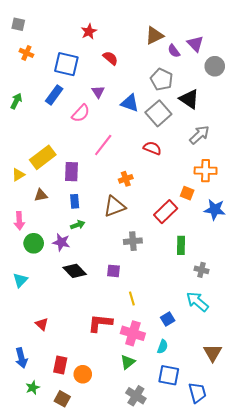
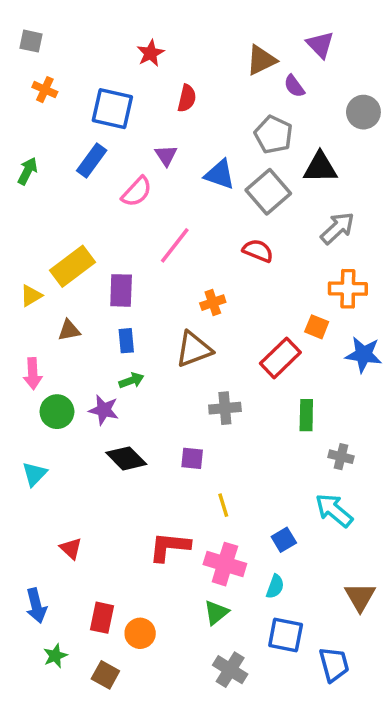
purple triangle: (195, 44) -> (320, 45), moved
red semicircle: (110, 58) -> (187, 98), turned 63
black triangle: (189, 99) -> (320, 167), turned -35

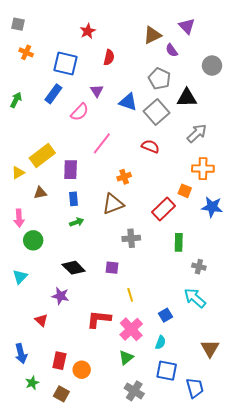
purple star: (104, 410) -> (60, 296), moved
pink cross: (225, 564) -> (131, 329), turned 30

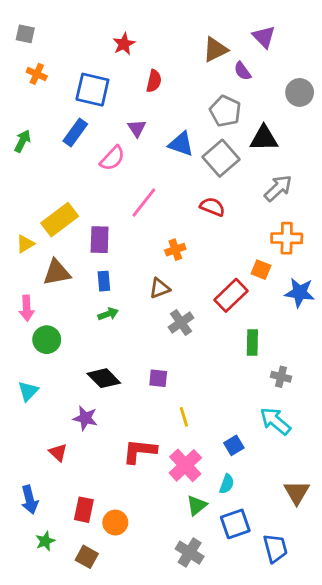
brown triangle: (40, 193) -> (57, 272), size x1.5
brown triangle: (113, 204) -> (160, 288), size x0.7
gray cross: (131, 238) -> (181, 323), moved, turned -30
green triangle: (126, 358) -> (197, 505), moved
blue square: (167, 371) -> (235, 524), turned -30

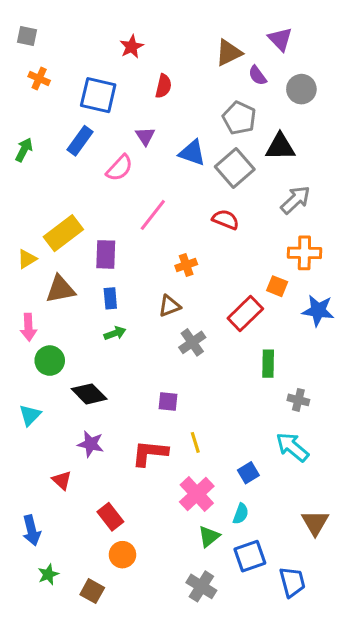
gray circle: (300, 92) -> (301, 89), moved
black diamond: (104, 378) -> (89, 394), moved
red L-shape: (140, 451) -> (150, 453), moved
red rectangle: (84, 510) -> (110, 517), moved, turned -50

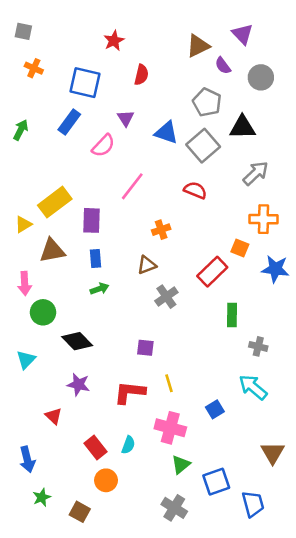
pink cross: (197, 494) -> (170, 428), turned -32
cyan semicircle: (241, 514) -> (128, 445), moved

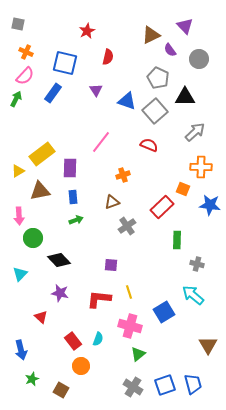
pink semicircle: (103, 146) -> (25, 76), moved
blue square: (215, 409) -> (164, 312), size x1.5
blue square: (216, 482) -> (165, 385), moved

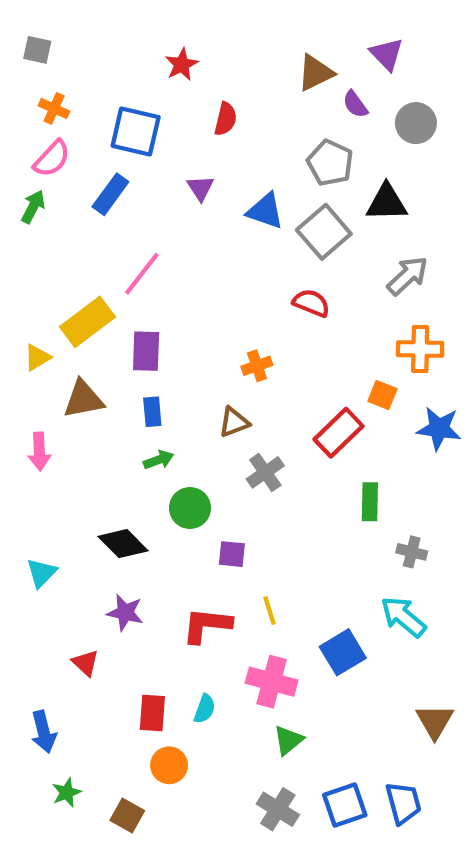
pink line: (101, 142) -> (142, 274), moved
green circle: (33, 238) -> (190, 508), moved
red rectangle: (73, 341) -> (152, 713), turned 42

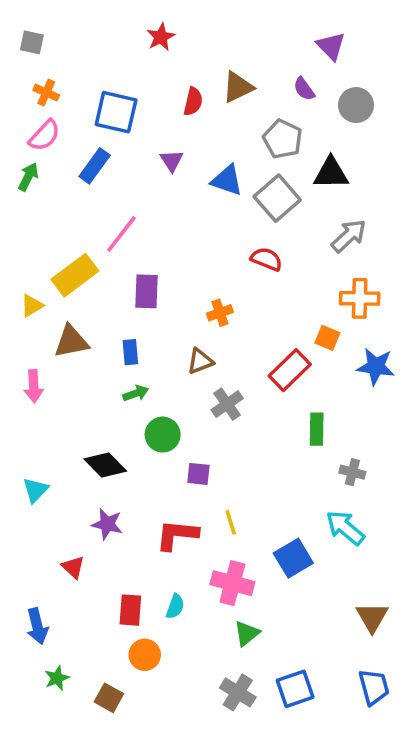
red star: (182, 65) -> (161, 37), moved
brown triangle: (315, 73) -> (238, 87), moved
purple rectangle: (146, 351) -> (146, 291), moved
blue trapezoid: (403, 803) -> (374, 687), moved

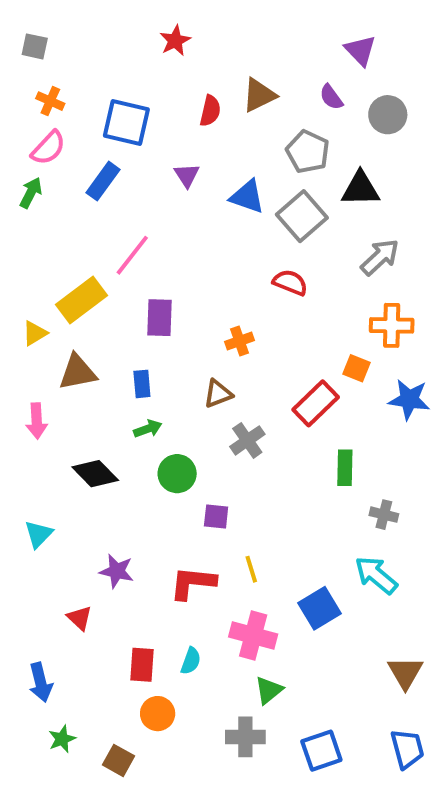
black diamond: (105, 465) -> (95, 474), moved
gray cross: (238, 692) -> (245, 737), moved, turned -32

